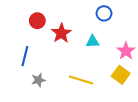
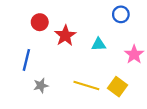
blue circle: (104, 13) -> (121, 14), moved
yellow square: (121, 75) -> (118, 87), moved

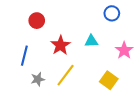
red star: (65, 36) -> (60, 45), moved
yellow line: (86, 86) -> (66, 75), moved, turned -70

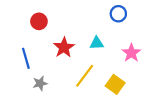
blue line: (24, 56) -> (26, 58), turned -30
yellow line: (66, 75) -> (85, 76), moved

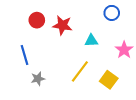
red star: (64, 47) -> (62, 25), moved, turned -30

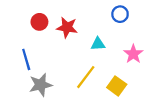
gray star: (38, 79) -> (41, 85), size x1.5

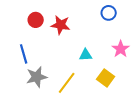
cyan triangle: (98, 44) -> (86, 55), moved
yellow line: (86, 77) -> (67, 83), moved

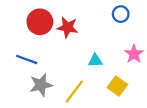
red circle: (36, 20) -> (40, 22), size x1.5
blue line: (24, 54) -> (27, 59), turned -54

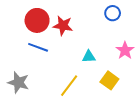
blue line: (27, 59) -> (38, 47), moved
gray star: (41, 85) -> (18, 82), moved, turned 30

